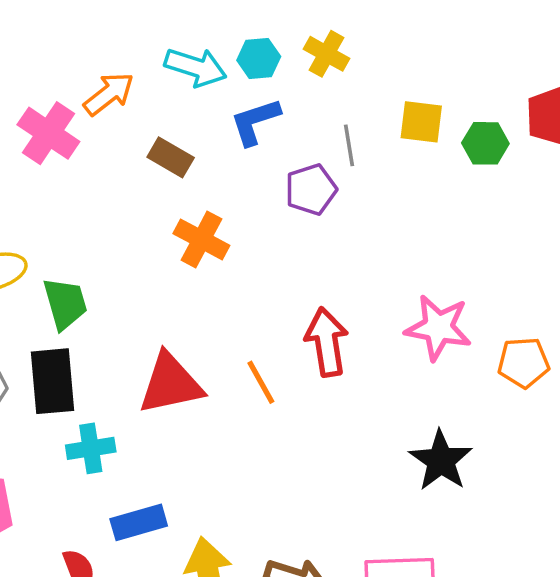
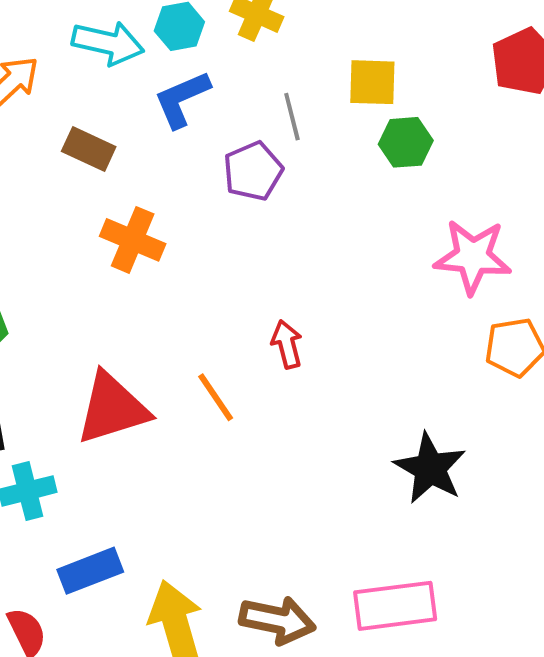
green hexagon: (485, 143) -> (406, 142), moved
pink star: (438, 328) -> (473, 257), moved
red arrow: (327, 342) -> (287, 344), size x0.6

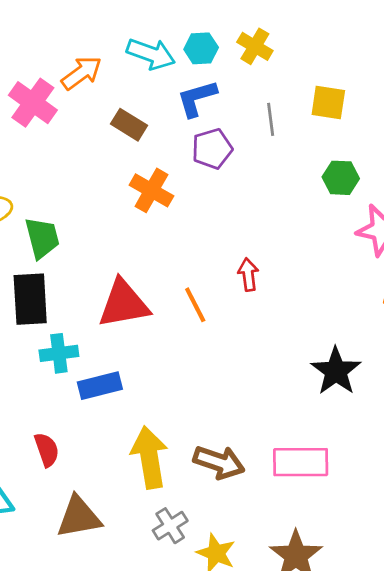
green hexagon: (406, 142) -> (341, 178), moved
purple pentagon: (253, 171) -> (212, 149), moved
blue rectangle: (90, 571) -> (100, 386), moved

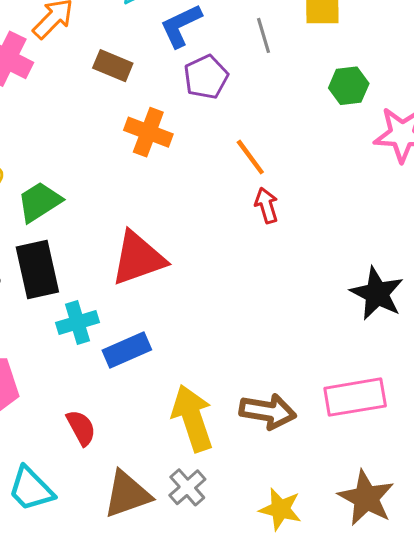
green trapezoid: (42, 238) -> (39, 202), turned -99
orange line: (195, 305) -> (250, 157), moved
gray cross: (170, 526) -> (187, 487), moved

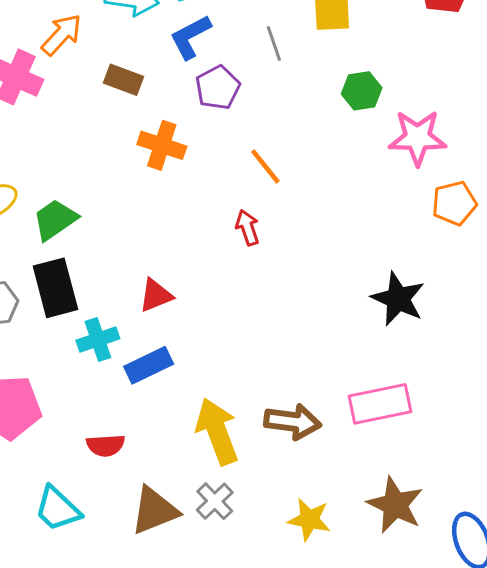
red arrow: (266, 205) -> (248, 228), moved
red triangle: (138, 258) -> (156, 295), moved, size x0.6
red semicircle: (81, 428) -> (106, 445), turned 117

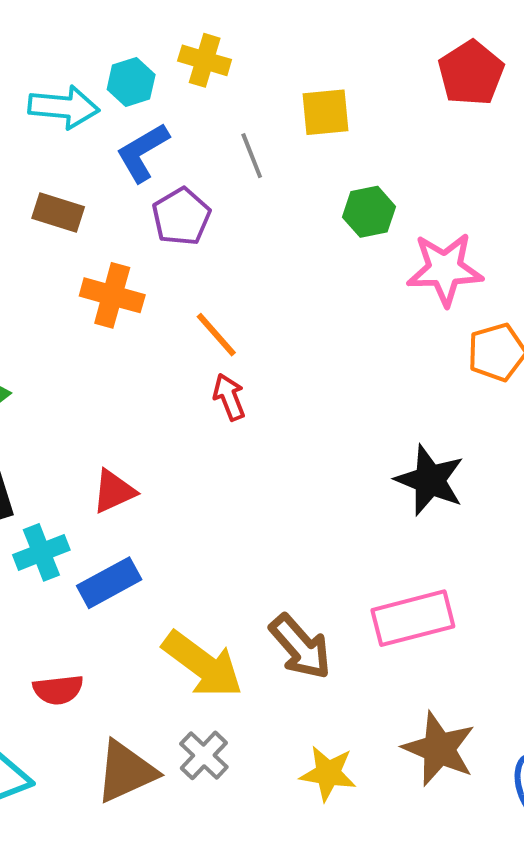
orange line: (265, 166) -> (216, 335), moved
brown arrow: (293, 422) -> (300, 647), turned 44
yellow arrow: (217, 431) -> (203, 664), turned 150

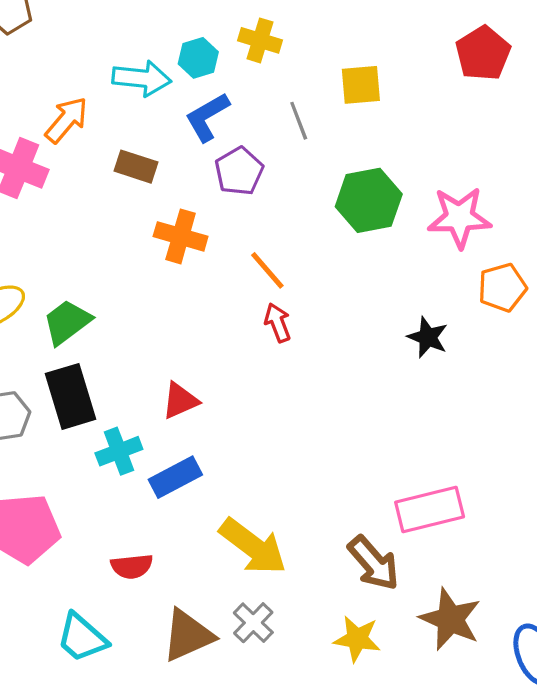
green hexagon: (369, 212) -> (369, 200), moved, size x1.5
black star: (430, 480) -> (428, 337), moved, size x0.7
brown arrow: (300, 647) -> (374, 563), moved

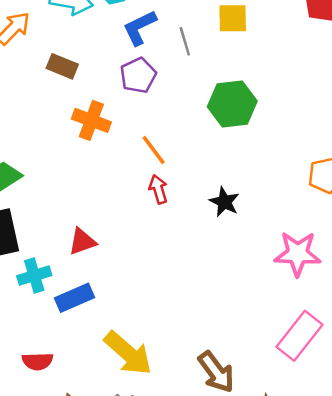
blue L-shape: (207, 117) -> (140, 28), moved
pink star: (459, 217) -> (298, 254), moved
black star: (428, 337) -> (224, 202), moved
pink rectangle: (430, 510) -> (300, 336), moved, turned -42

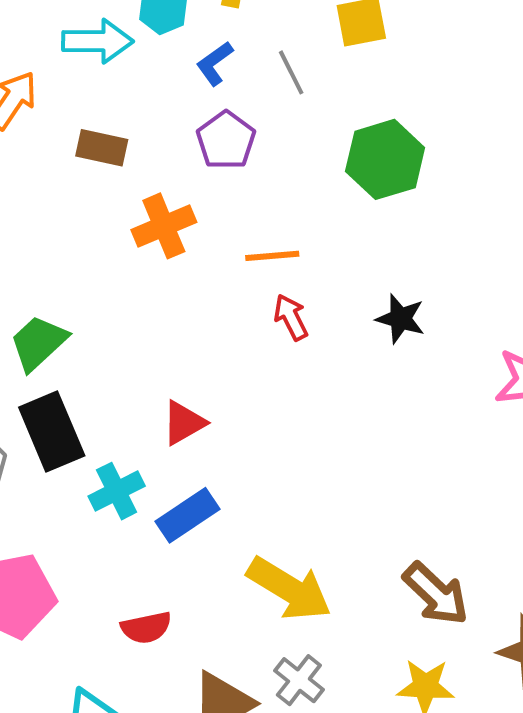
blue L-shape: (140, 28) -> (215, 63), size x0.7
orange cross: (91, 120) -> (164, 226), turned -33
orange line: (154, 150) -> (272, 256), turned -48

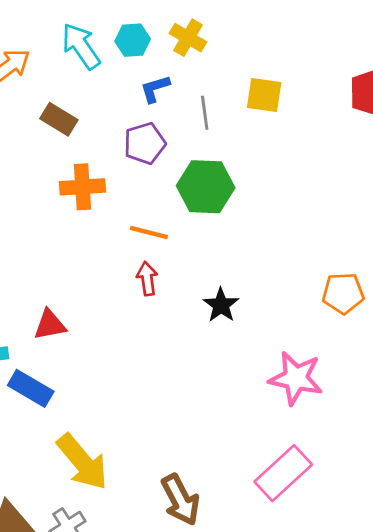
cyan arrow: (98, 41) -> (81, 46), turned -144
green hexagon: (385, 159) -> (206, 187), moved
blue rectangle: (188, 515) -> (31, 388), turned 45

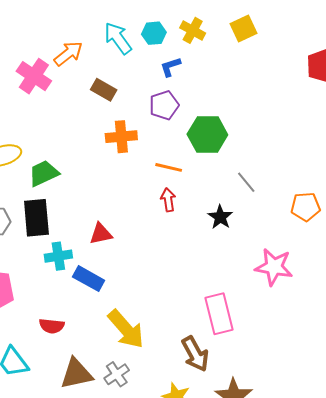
yellow square: (264, 95) -> (243, 28), moved, turned -32
gray line: (205, 113) -> (246, 182), moved, turned -30
pink rectangle: (283, 473) -> (219, 314), moved, turned -60

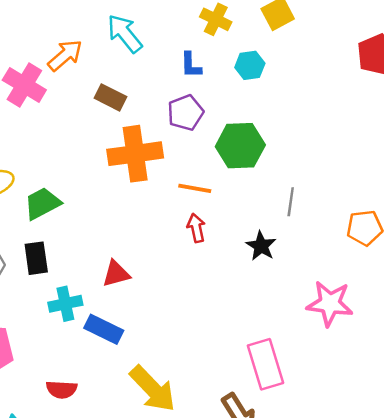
cyan hexagon: (154, 33) -> (250, 65), moved
blue L-shape: (170, 67) -> (191, 65), turned -70
orange cross: (121, 137) -> (135, 154), size x1.4
gray line: (246, 182) -> (291, 202), turned 50
black rectangle: (36, 218) -> (36, 258), size x0.7

